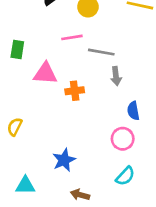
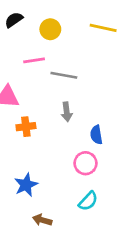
gray arrow: (116, 76) -> (67, 112), moved
orange cross: (75, 91) -> (26, 127), moved

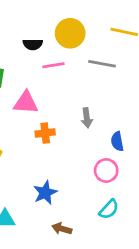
black semicircle: (14, 20) -> (33, 44), moved, turned -144
yellow circle: (50, 29) -> (70, 33), size x1.4
gray line: (64, 75) -> (102, 64), moved

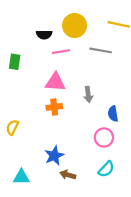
pink triangle: (26, 103) -> (55, 82), moved
brown arrow: (62, 229) -> (68, 175), moved

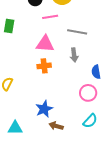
gray line: (101, 50) -> (77, 32), moved

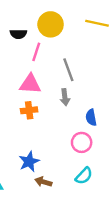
pink line: (50, 17) -> (36, 52), turned -63
gray line: (77, 32) -> (68, 70), turned 60

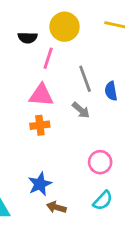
gray arrow: (65, 97) -> (81, 110), turned -42
blue semicircle: (91, 117) -> (111, 91), moved

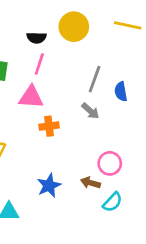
pink line: (48, 58) -> (39, 64), moved
gray line: (85, 79) -> (95, 79), turned 40
pink triangle: (41, 95) -> (31, 97), moved
brown arrow: (56, 207) -> (90, 183), moved

